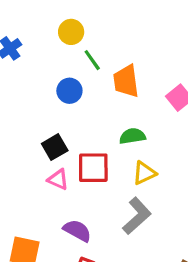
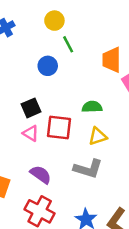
orange trapezoid: (126, 81) -> (112, 60), moved
gray L-shape: (137, 216) -> (88, 169), turned 52

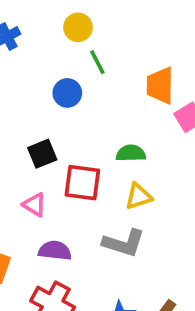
pink triangle: (31, 133) -> (35, 205), moved
purple semicircle: (41, 175) -> (55, 251), turned -30

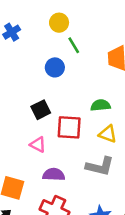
yellow triangle: (138, 196) -> (108, 134), turned 42

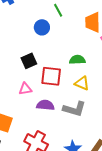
pink triangle: (38, 144) -> (25, 89), turned -40
purple semicircle: (54, 175) -> (45, 105), moved

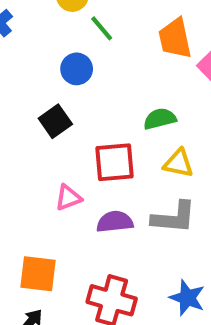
black square: (29, 61) -> (55, 121), moved

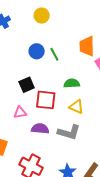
green line: (102, 28) -> (54, 54), moved
black square: (55, 121) -> (27, 85), moved

